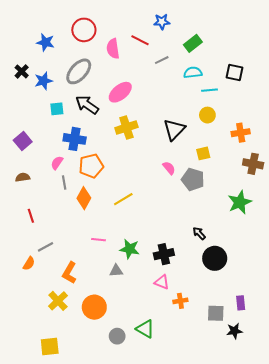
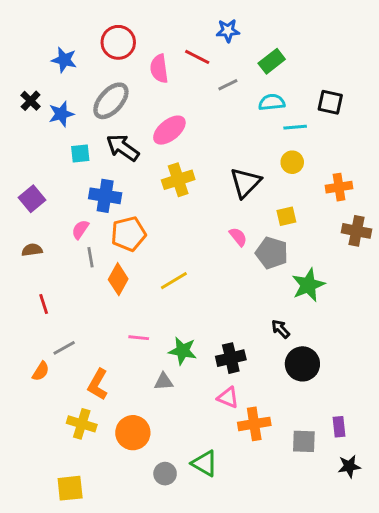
green star: (240, 202) -> (308, 285), moved
yellow cross: (58, 301) -> (82, 424), turned -30
orange cross: (180, 301) -> (254, 424), size x1.5
black star: (234, 331) -> (349, 466), moved

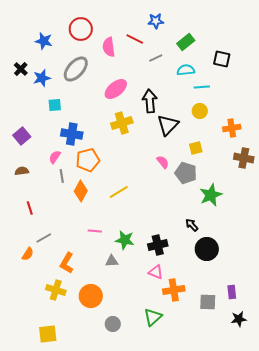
black square: (330, 102) -> (222, 59), moved
black arrow: (123, 148) -> (150, 101), moved, turned 50
green triangle: (204, 463) -> (153, 317), moved, turned 48

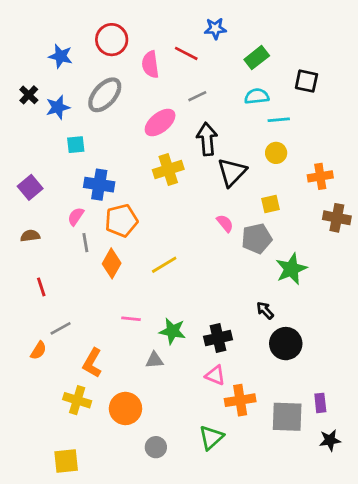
gray line: (156, 58) -> (197, 96), moved
gray pentagon: (186, 173) -> (257, 239), turned -30
gray square: (208, 302) -> (287, 417), size x1.4

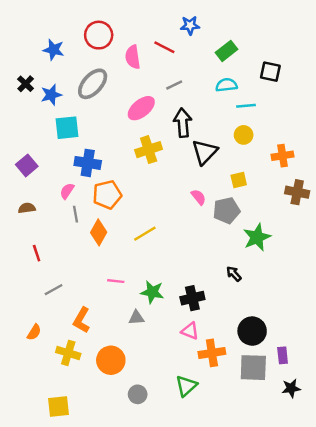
cyan square: (76, 145) -> (67, 128), size x1.5
black circle: (286, 344) -> (252, 331), moved
orange semicircle: (38, 350) -> (34, 332), moved

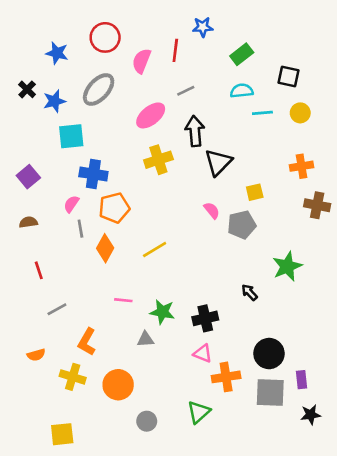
red line: (164, 47) -> (175, 50), turned 70
pink semicircle: (133, 57) -> (142, 61), turned 30
yellow circle: (244, 135) -> (300, 113), moved
green star: (257, 237) -> (287, 266), moved
orange semicircle: (34, 332) -> (36, 355), turned 42

